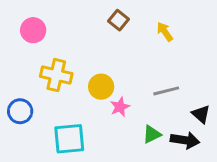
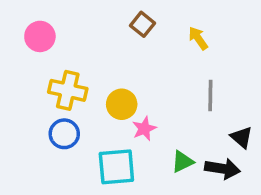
gray line: (166, 91) -> (210, 96), moved, turned -75
blue circle: (20, 111) -> (64, 134), moved
cyan square: (69, 139) -> (116, 167), moved

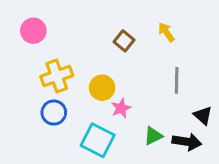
brown square: (142, 24) -> (124, 41), moved
yellow cross: (68, 90) -> (57, 76), turned -32
cyan square: (116, 167) -> (98, 140), turned 32

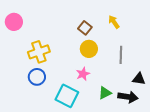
pink circle: (33, 31) -> (14, 22), moved
yellow circle: (102, 88) -> (89, 49), moved
black triangle: (203, 115) -> (139, 79), turned -32

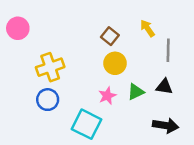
gray line: (121, 55) -> (168, 50), moved
black triangle: (139, 79) -> (164, 87), moved
green triangle: (105, 93) -> (136, 92), moved

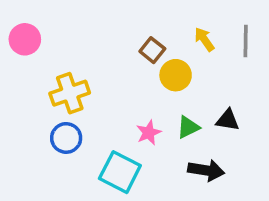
gray line: (168, 50) -> (246, 41), moved
yellow circle: (115, 63) -> (176, 75), moved
black arrow: (166, 125) -> (206, 170), moved

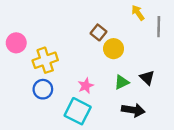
pink circle: (25, 39) -> (16, 43), moved
yellow arrow: (204, 39) -> (138, 13), moved
black triangle: (228, 120) -> (147, 78), turned 35
pink star: (149, 133) -> (86, 86), moved

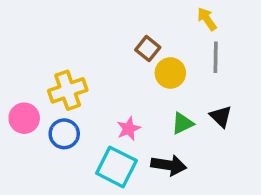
gray line: (159, 27) -> (216, 57), moved
pink circle: (16, 43) -> (24, 118), moved
black arrow: (133, 110) -> (169, 165), moved

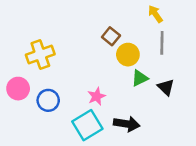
yellow cross: (68, 90) -> (40, 55), moved
green triangle: (183, 123) -> (140, 78), moved
cyan square: (116, 167) -> (87, 125), turned 32

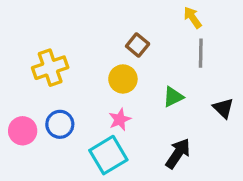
yellow circle: (128, 55) -> (123, 79), moved
black triangle: (166, 87) -> (223, 108), moved
pink circle: (18, 89) -> (23, 131), moved
black arrow: (127, 124) -> (178, 153), moved, turned -65

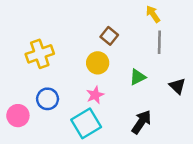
pink circle: (23, 131) -> (18, 116), moved

